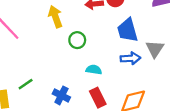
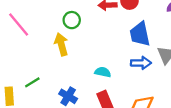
yellow arrow: (55, 17) -> (61, 44), moved
green circle: (77, 40) -> (72, 20), moved

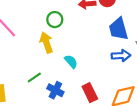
cyan semicircle: (103, 72) -> (71, 62), moved, turned 40
green line: (32, 82) -> (34, 77), moved

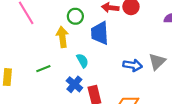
blue trapezoid: (118, 29) -> (100, 33), moved
blue cross: (55, 90) -> (74, 84), moved

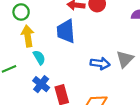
green circle: (75, 16) -> (21, 12), moved
cyan semicircle: (82, 61) -> (39, 57), moved

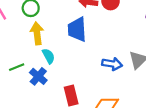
blue cross: (41, 84) -> (38, 76), moved

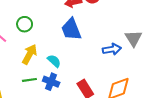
yellow arrow: (37, 33) -> (29, 54), moved, turned 54
green line: (17, 67) -> (29, 80), turned 32

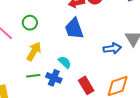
cyan semicircle: (54, 61) -> (65, 62), moved

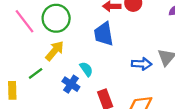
green circle: (30, 23) -> (56, 18), size x1.6
green line: (33, 76) -> (36, 73), moved, turned -40

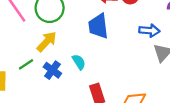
blue arrow: (142, 64) -> (149, 31), moved
blue cross: (71, 84) -> (52, 70), moved

